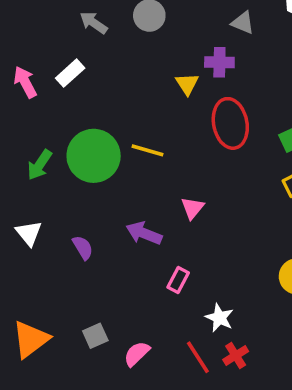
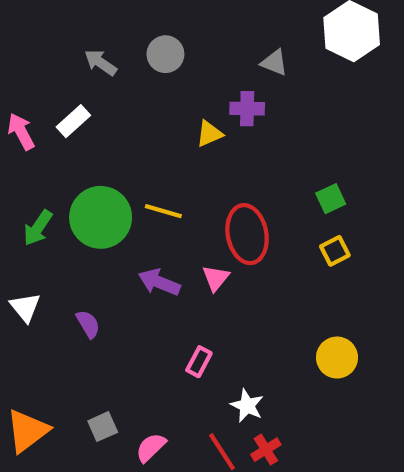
yellow triangle: (187, 84) -> (209, 134), turned 40
red ellipse: (230, 123) -> (247, 234), moved
purple arrow: (144, 233) -> (159, 282), moved

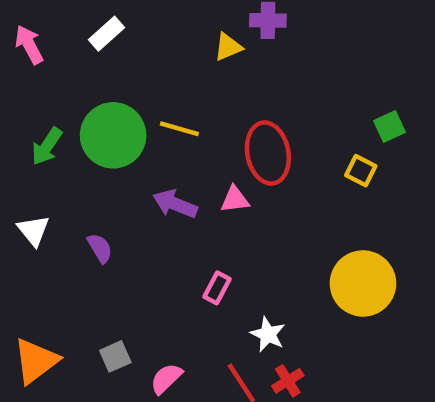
white rectangle: (73, 121) -> (106, 34), moved
green square: (331, 199) -> (389, 126), moved
yellow square: (335, 251) -> (361, 171), turned -36
pink triangle: (216, 278) -> (235, 199), turned 44
yellow circle: (337, 358) -> (363, 283), size x1.5

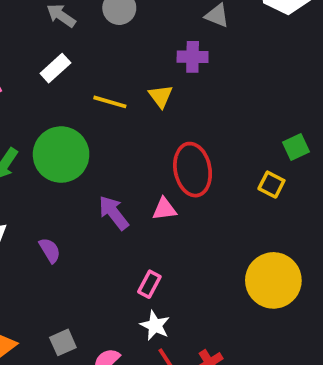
yellow triangle: (228, 47) -> (161, 96), moved, turned -44
yellow line: (179, 129) -> (110, 102), moved
purple arrow: (175, 204) -> (114, 213), turned 30
white star: (268, 334) -> (155, 326), moved

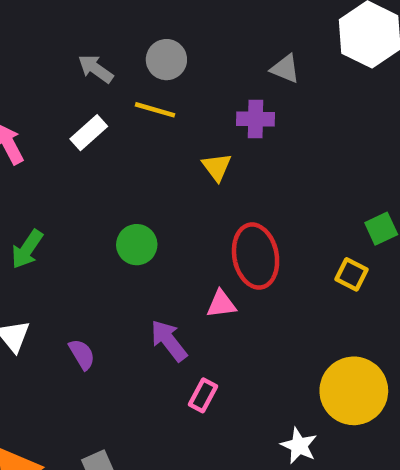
yellow line: (110, 102) -> (155, 110), moved
green circle: (61, 155) -> (137, 245), moved, size x0.6
purple arrow: (114, 213) -> (169, 341), moved
white star: (155, 326) -> (299, 446), moved

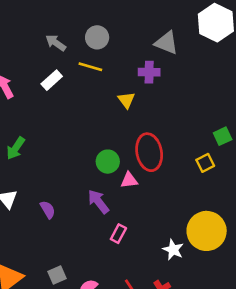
gray triangle: (285, 69) -> (166, 43), size x1.4
green circle: (137, 245) -> (108, 162), moved
yellow square: (351, 274) -> (205, 163), turned 36
white star: (299, 446) -> (173, 250), moved

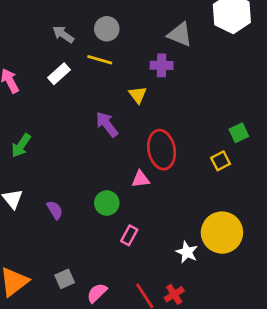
green circle: (108, 162) -> (107, 203), moved
purple arrow: (98, 202) -> (107, 124), moved

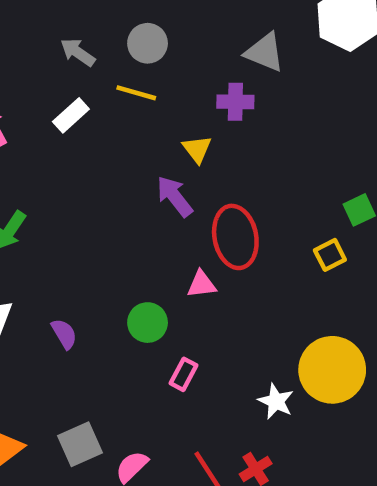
purple arrow: (107, 124) -> (175, 196), moved
gray square: (65, 279) -> (80, 444), size x1.4

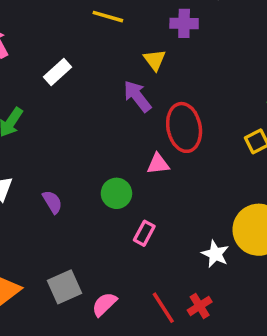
white rectangle: (71, 115) -> (58, 72), moved

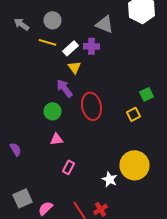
white rectangle: (58, 72) -> (70, 48), moved
pink triangle: (158, 164) -> (56, 139), moved
green circle: (116, 193) -> (52, 111), moved

